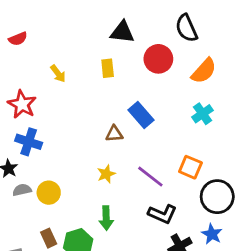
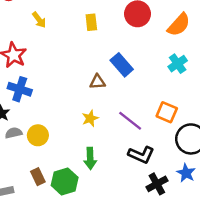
yellow arrow: (58, 74) -> (39, 20), moved

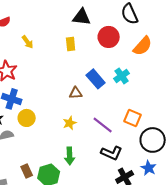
cyan cross: (178, 64) -> (122, 76), moved
yellow circle: (38, 135) -> (27, 118), moved

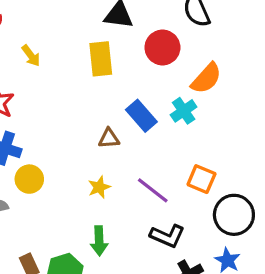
yellow rectangle: (71, 44) -> (101, 59), size x1.5
orange semicircle: (143, 46) -> (206, 78), moved

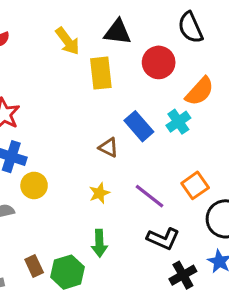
yellow arrow: (31, 56) -> (67, 41), moved, size x1.4
brown triangle: (109, 138) -> (108, 147), turned 30
orange square: (201, 179) -> (195, 185), turned 32

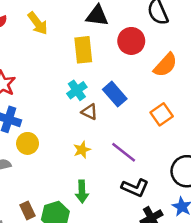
yellow arrow: (67, 41) -> (38, 23), moved
cyan cross: (178, 122) -> (77, 90), moved
orange square: (195, 185) -> (162, 114), moved

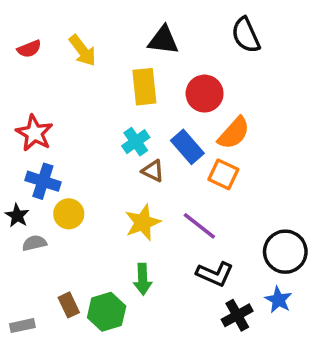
red circle: (131, 41) -> (205, 94), moved
orange semicircle: (165, 65) -> (234, 133), moved
orange square: (162, 114) -> (223, 174), moved, turned -30
yellow star: (82, 150) -> (143, 222), size x1.5

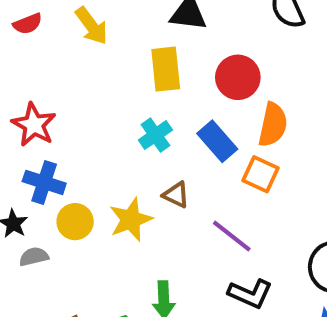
orange semicircle: (234, 133) -> (273, 125), turned -30
brown triangle: (153, 171) -> (176, 195), moved
yellow star: (143, 222) -> (131, 220), moved

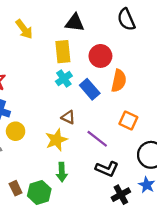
cyan cross: (155, 135) -> (64, 79), moved
orange square: (261, 174) -> (128, 120), moved
yellow star: (131, 220) -> (56, 140), moved

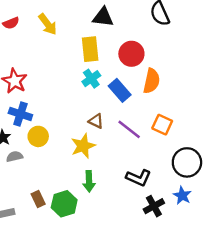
purple line: (97, 139) -> (129, 129), moved

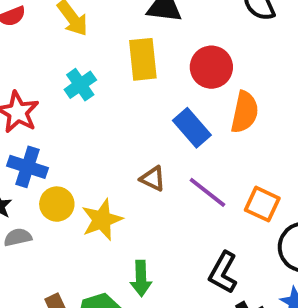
cyan cross: (91, 79) -> (80, 85), moved
orange square: (162, 125) -> (262, 204), moved
yellow star: (83, 146) -> (102, 220), moved
black L-shape: (139, 178) -> (223, 273), turned 95

